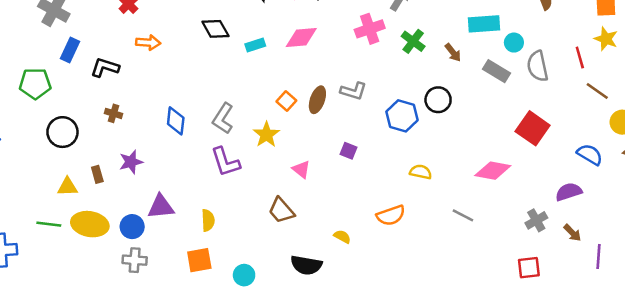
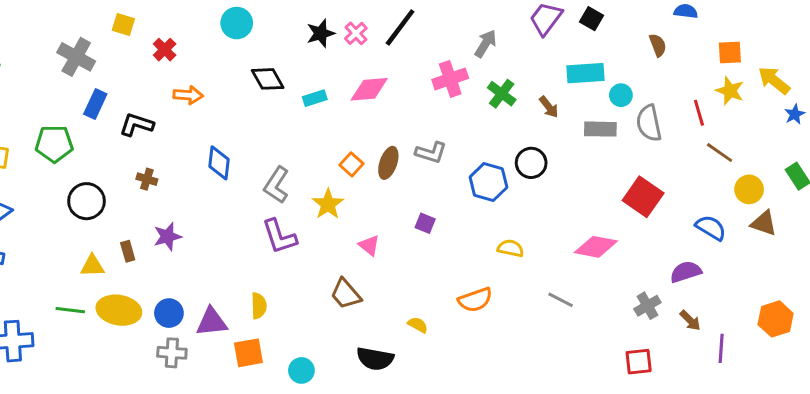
gray rectangle: (497, 71) -> (600, 129), turned -30
blue diamond: (176, 121) -> (219, 163), moved
purple triangle: (161, 207) -> (212, 322), moved

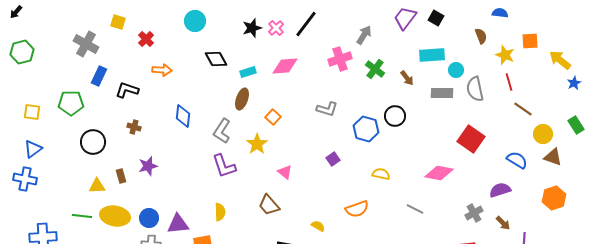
yellow star: (730, 91) -> (505, 55), moved
brown ellipse: (388, 163) -> (242, 99), moved
purple square: (425, 223) -> (333, 159), moved, turned 32
yellow semicircle: (259, 306) -> (220, 212), moved
orange hexagon: (776, 319) -> (554, 198), moved

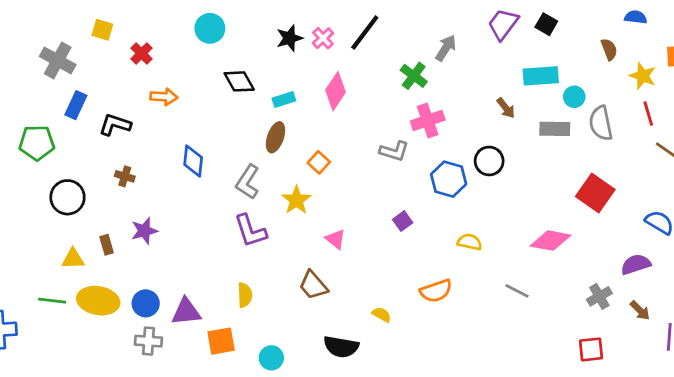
pink cross: (340, 59) -> (428, 120), moved
pink diamond: (285, 66) -> (336, 91), turned -52
green cross: (375, 69) -> (414, 76), moved

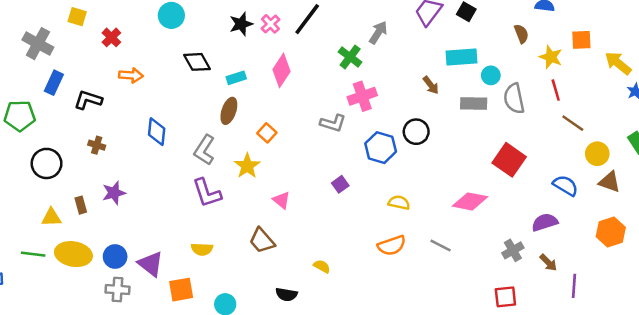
orange semicircle: (436, 291) -> (392, 245), moved
yellow semicircle: (245, 295) -> (202, 249), turned 95
purple triangle: (186, 312) -> (151, 264), turned 44
black semicircle: (341, 347) -> (286, 294), size x0.7

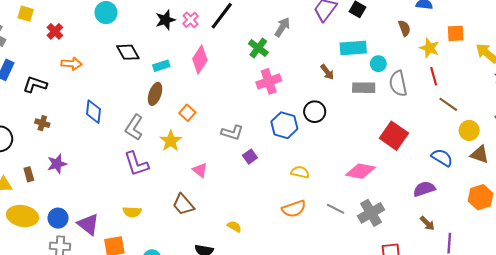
gray L-shape: (333, 123) -> (232, 133), moved
gray cross: (513, 250) -> (371, 213), moved, size x1.4

